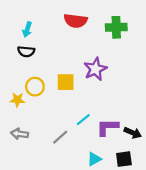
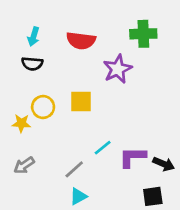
red semicircle: (76, 21) -> (81, 41), moved
purple star: (95, 69) -> (118, 69), moved
gray arrow: (20, 134) -> (24, 165), turned -42
cyan triangle: (94, 159) -> (78, 196), moved

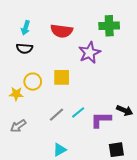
black arrow: (164, 164) -> (125, 110), moved
gray line: (74, 169) -> (56, 115), moved

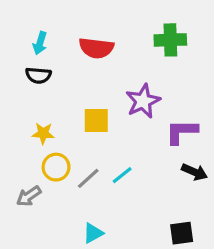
purple star: (90, 53) -> (143, 101), moved
yellow circle: (33, 82) -> (56, 167), moved
yellow star: (16, 94) -> (43, 133), moved
purple L-shape: (101, 120) -> (182, 132), moved

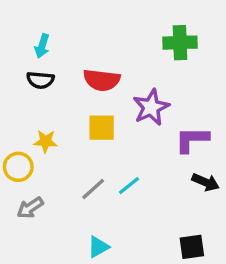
red semicircle: (96, 48) -> (102, 80), moved
yellow circle: (56, 167) -> (18, 167), moved

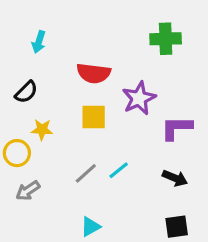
black semicircle: (40, 80) -> (26, 92), moved, turned -50
black arrow: (206, 182) -> (175, 178), moved

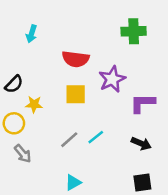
black semicircle: (26, 92) -> (14, 84), moved
gray arrow: (28, 191) -> (23, 154), turned -96

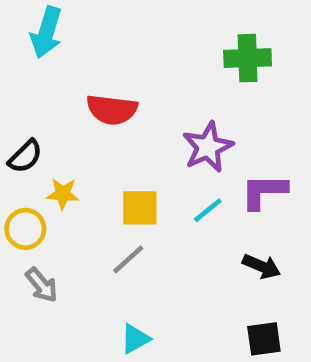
cyan arrow: (32, 34) -> (46, 32), moved, size x1.5
red semicircle: (76, 59) -> (112, 110), moved
yellow square: (76, 94) -> (140, 208), moved
cyan line: (96, 137) -> (208, 210), moved

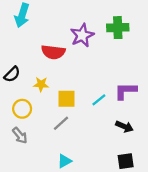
purple star: (208, 147) -> (82, 35), moved
yellow star: (63, 194) -> (41, 84), moved
yellow circle: (25, 229) -> (22, 109), moved

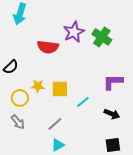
green cross: (118, 28) -> (102, 37), moved, turned 36
yellow star: (41, 84) -> (38, 86), moved
cyan line: (99, 100) -> (83, 102), moved
gray line: (61, 123) -> (55, 124), moved

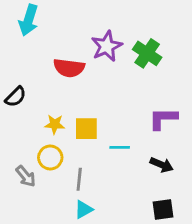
yellow circle: (20, 98) -> (50, 157), moved
cyan line: (83, 102) -> (120, 147), turned 40
gray line: (55, 124) -> (79, 179), turned -42

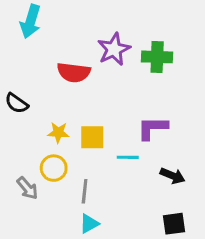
green cross: (147, 53) -> (157, 57), turned -32
black semicircle: (16, 97) -> (17, 103), turned 80
purple L-shape: (163, 118) -> (152, 128), moved

